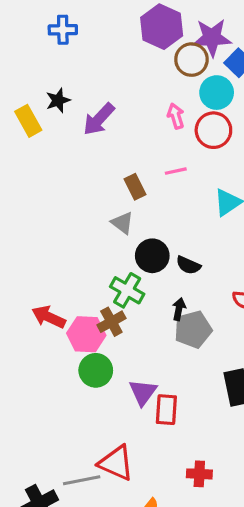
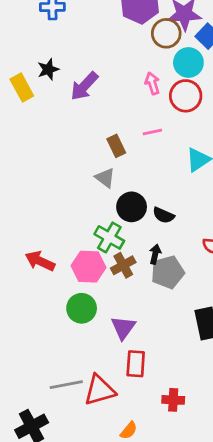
brown cross: (111, 322) -> (123, 265), moved
pink hexagon: (86, 334) -> (88, 267), moved
red rectangle: (166, 410) -> (136, 364), moved
red triangle: (116, 463) -> (100, 390), turned -40
gray line: (82, 480) -> (66, 385), moved

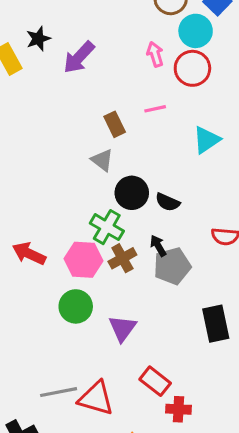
black arrow: (155, 254) -> (158, 246), turned -42
red rectangle: (136, 364) -> (155, 381), moved, turned -56
red triangle: (100, 390) -> (96, 398), turned 32

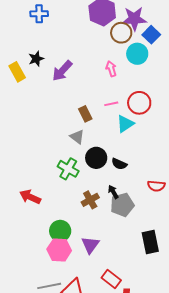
red circle: (192, 68) -> (139, 103), moved
cyan triangle: (206, 140) -> (125, 124), moved
green cross: (107, 227) -> (68, 169), moved
pink hexagon: (83, 260) -> (59, 250), moved

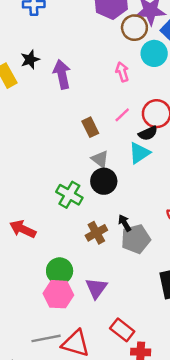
purple arrow: (62, 71) -> (62, 74), turned 125
pink line: (111, 104) -> (122, 115), turned -32
cyan triangle: (125, 124) -> (139, 153), moved
gray triangle: (77, 137) -> (100, 159), moved
black semicircle: (119, 164) -> (148, 133), moved, turned -49

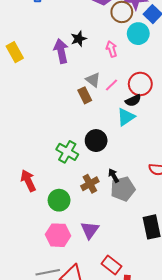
black star: (30, 60) -> (79, 39), moved
gray triangle: (100, 159) -> (93, 80), moved
red arrow: (23, 229) -> (28, 181), turned 40
green circle: (60, 271) -> (59, 200), moved

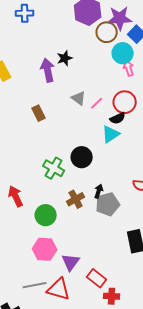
pink arrow: (111, 49) -> (129, 68), moved
brown rectangle: (85, 95) -> (39, 113), moved
black arrow: (114, 176) -> (99, 191), turned 48
purple triangle: (90, 230) -> (71, 262), moved

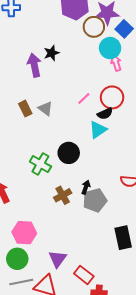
gray triangle: (79, 98) -> (45, 109), moved
green circle: (46, 215) -> (17, 259), moved
pink hexagon: (45, 249) -> (24, 233), moved

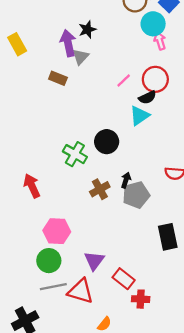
brown rectangle: (25, 109) -> (58, 78), moved, turned -42
gray triangle: (45, 109) -> (81, 57), moved, turned 35

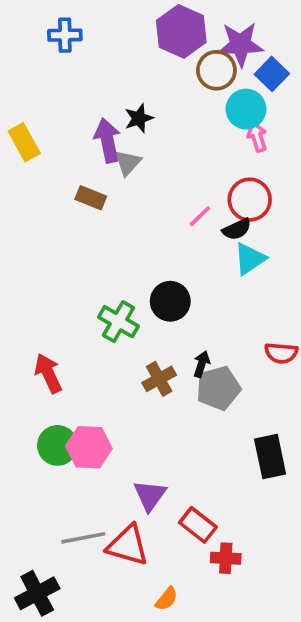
pink line: (124, 80) -> (200, 216), moved
cyan triangle: (139, 116) -> (250, 259), moved
green circle: (49, 261) -> (57, 445), moved

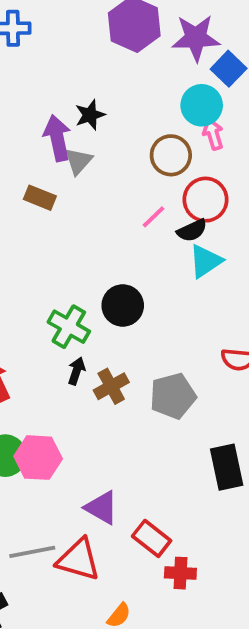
brown circle: (216, 70) -> (171, 155), moved
black arrow: (202, 364) -> (77, 371), moved
purple triangle: (150, 495) -> (102, 508), turned -36

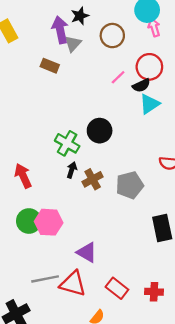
brown circle: (171, 155) -> (112, 36), moved
red rectangle: (152, 538) -> (117, 288), moved
red cross: (180, 573) -> (154, 292), moved

